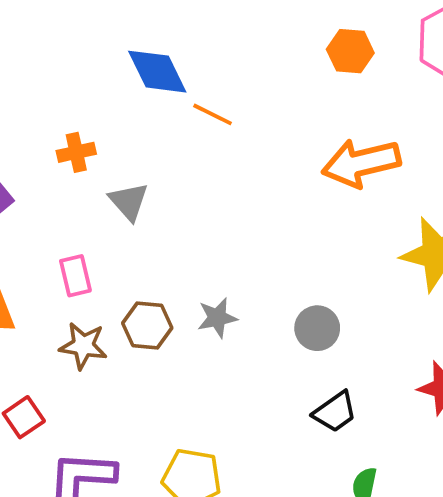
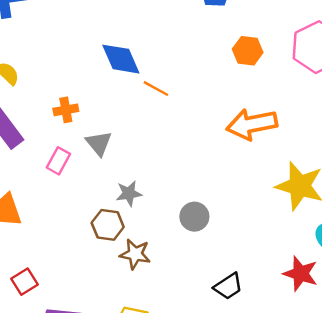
pink rectangle: (75, 276) -> (58, 161), moved, turned 40
gray star: (217, 318) -> (129, 193), moved
gray circle: (317, 328) -> (194, 217), moved
brown star: (83, 346) -> (135, 254), moved

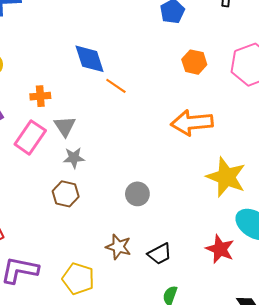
pink rectangle: (58, 161) -> (30, 137), size x1.5
gray star: (129, 193) -> (74, 158), moved
brown star: (135, 254) -> (118, 247), moved

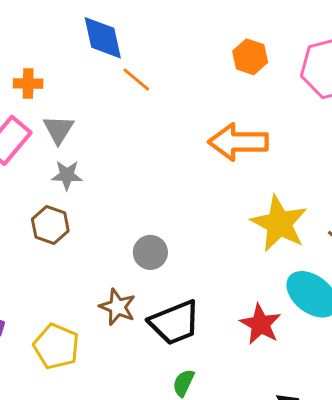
gray circle: (137, 194) -> (150, 252), moved
black trapezoid: (160, 254) -> (175, 323), size x1.5

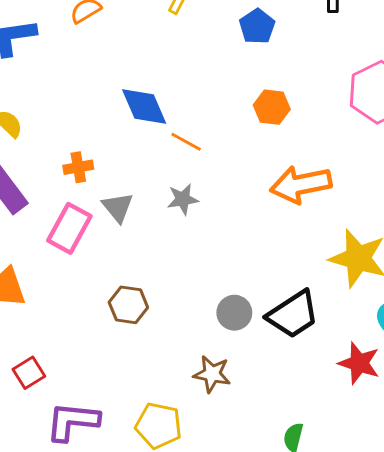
orange hexagon: (250, 57) -> (272, 107), moved
gray star: (67, 175) -> (183, 199), moved
black trapezoid: (175, 323) -> (293, 314), moved

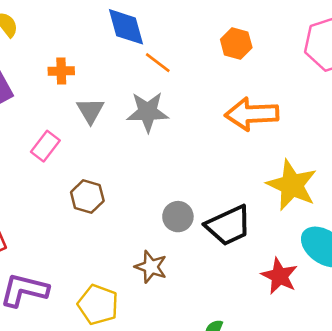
gray star: (183, 199) -> (148, 112), size x1.5
pink rectangle: (69, 228) -> (45, 146), moved, size x0.7

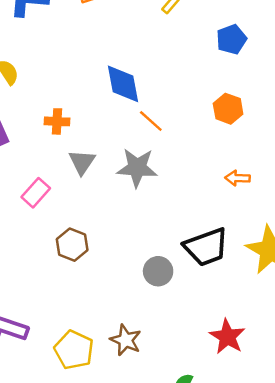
orange arrow: (252, 114) -> (237, 178), size x0.5
black trapezoid: (229, 225) -> (206, 247), moved
brown star: (151, 267) -> (126, 340), moved
red star: (280, 276) -> (227, 337), moved

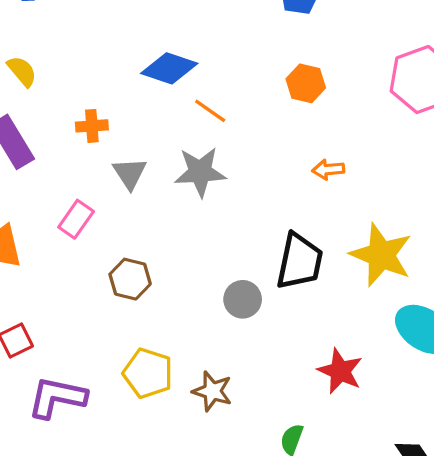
blue diamond: (123, 84) -> (169, 68), turned -54
black trapezoid: (206, 247) -> (300, 261), turned -51
yellow pentagon: (74, 350) -> (148, 373), moved

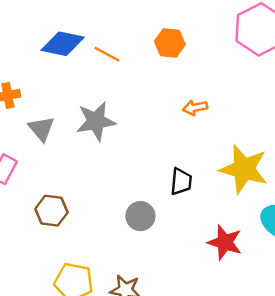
orange line: (210, 111) -> (107, 54), moved
black trapezoid: (300, 261) -> (181, 181), size x0.6
red star: (340, 371) -> (225, 242), moved

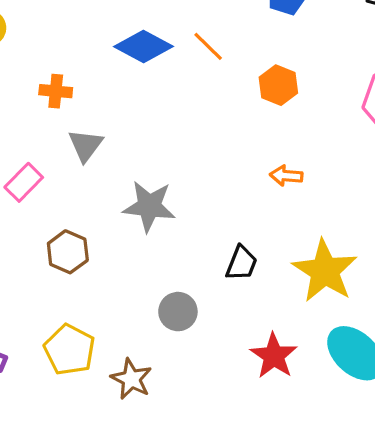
orange line: (107, 54) -> (208, 46), moved
gray star: (96, 121) -> (149, 206), moved
gray circle: (140, 216) -> (178, 312), moved

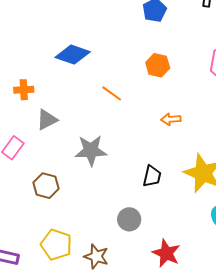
orange line: (208, 46) -> (112, 93), moved
gray triangle: (86, 145) -> (47, 120), turned 35
gray circle: (178, 312) -> (129, 219), moved
red star: (274, 356) -> (166, 253), moved

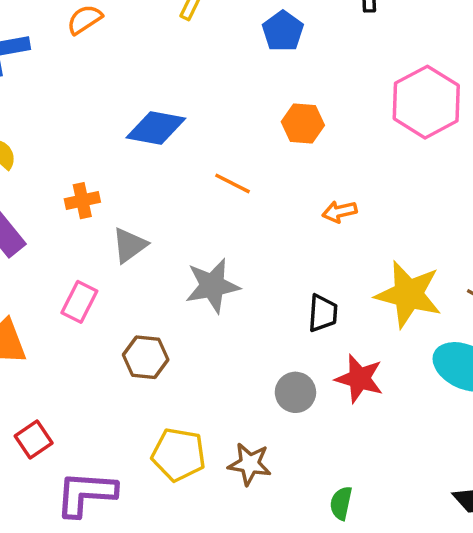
red star: (166, 253) -> (359, 379), moved

